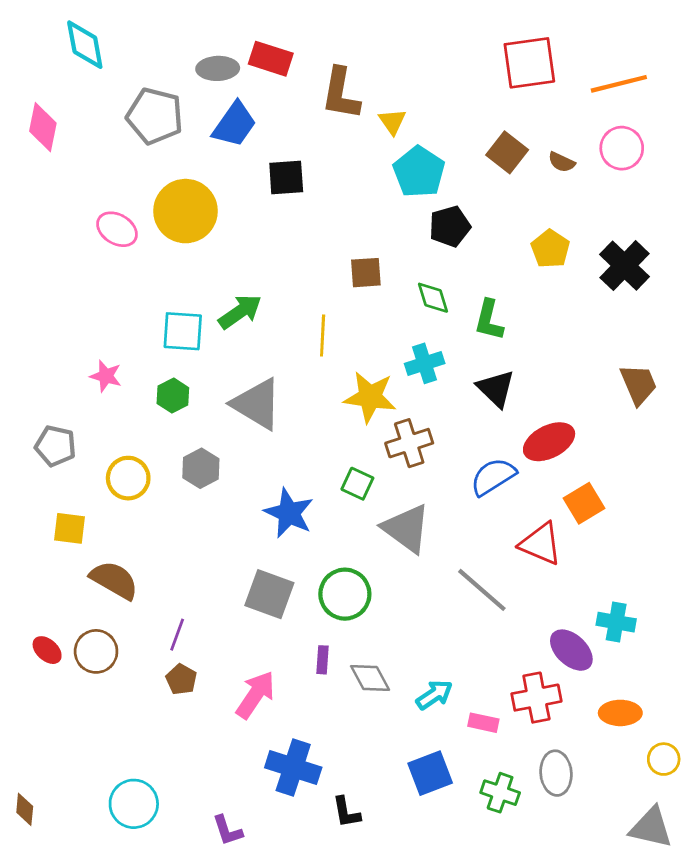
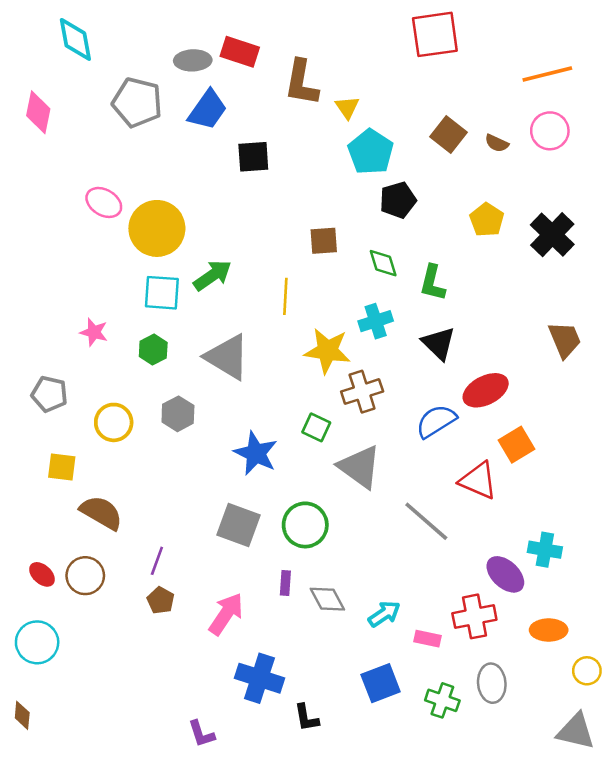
red square: (529, 63) -> (435, 34), moved
yellow circle: (186, 211) -> (157, 228), moved
cyan circle: (134, 804) -> (37, 642), moved

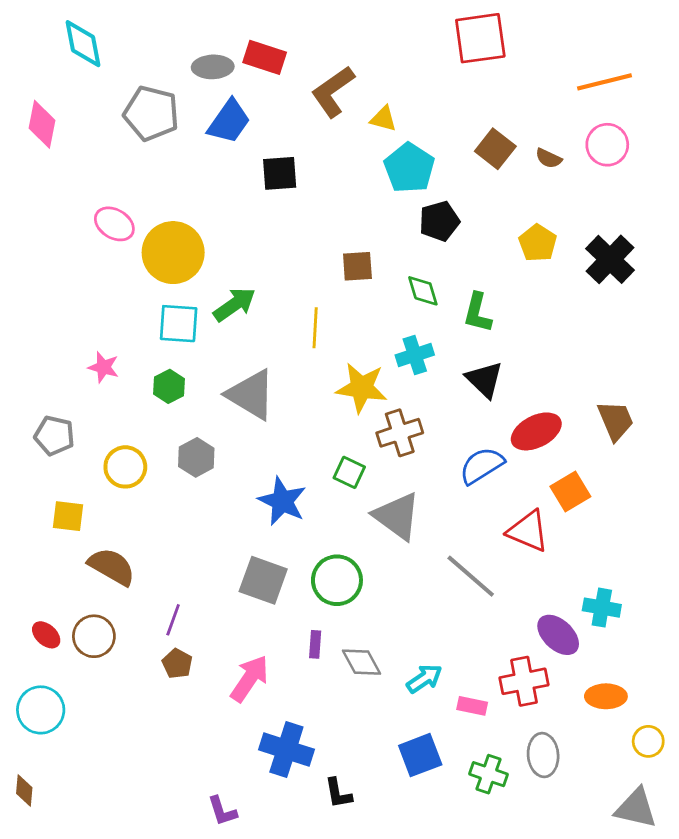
brown L-shape: (301, 83) -> (333, 91), turned 45
yellow triangle: (347, 107) -> (383, 119), turned -40
brown trapezoid: (565, 340) -> (615, 421), moved

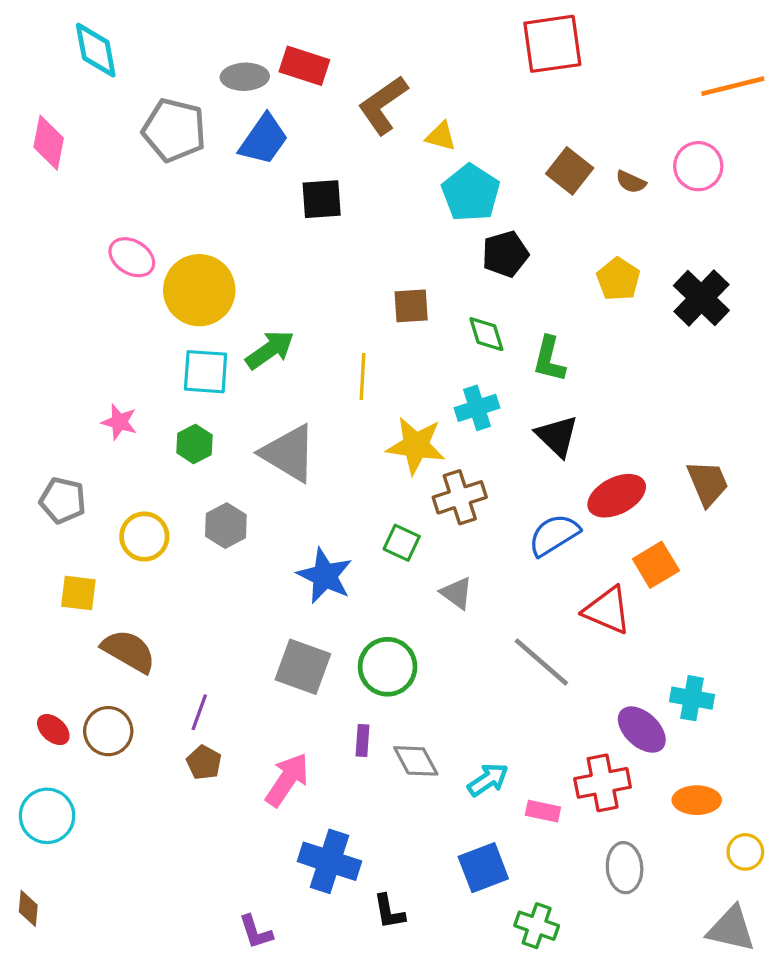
orange line: (605, 82) -> (733, 86), moved
gray triangle: (397, 516) -> (457, 593), size x0.6
green cross: (488, 774) -> (537, 926), moved

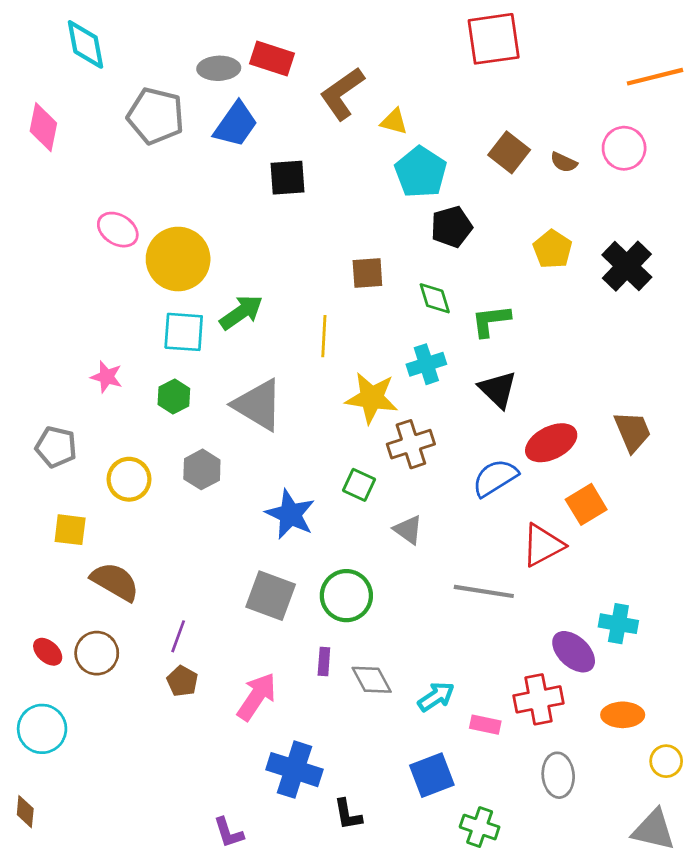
green L-shape: (549, 359) -> (491, 321), turned 69
red triangle: (607, 610) -> (543, 545), turned -51
gray line: (541, 662) -> (484, 591), turned -32

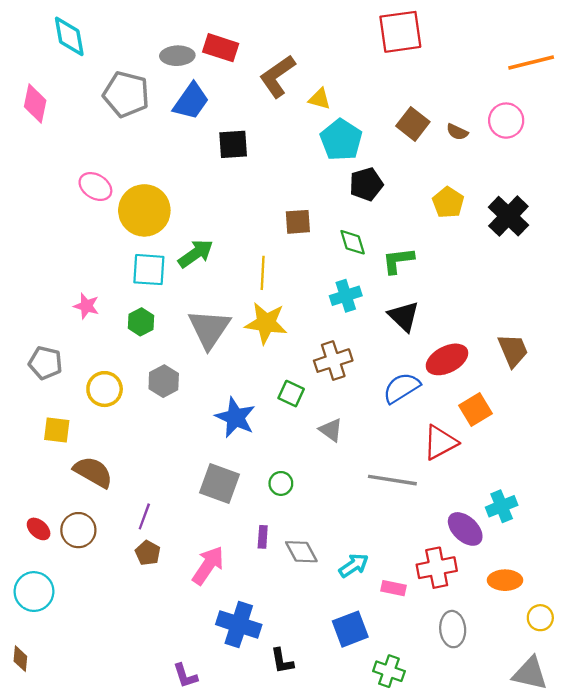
yellow star: (372, 398) -> (266, 323), moved
gray triangle: (258, 405) -> (209, 329), turned 33
green circle: (346, 596) -> (281, 483), size x0.6
cyan cross: (618, 624) -> (502, 506), turned -32

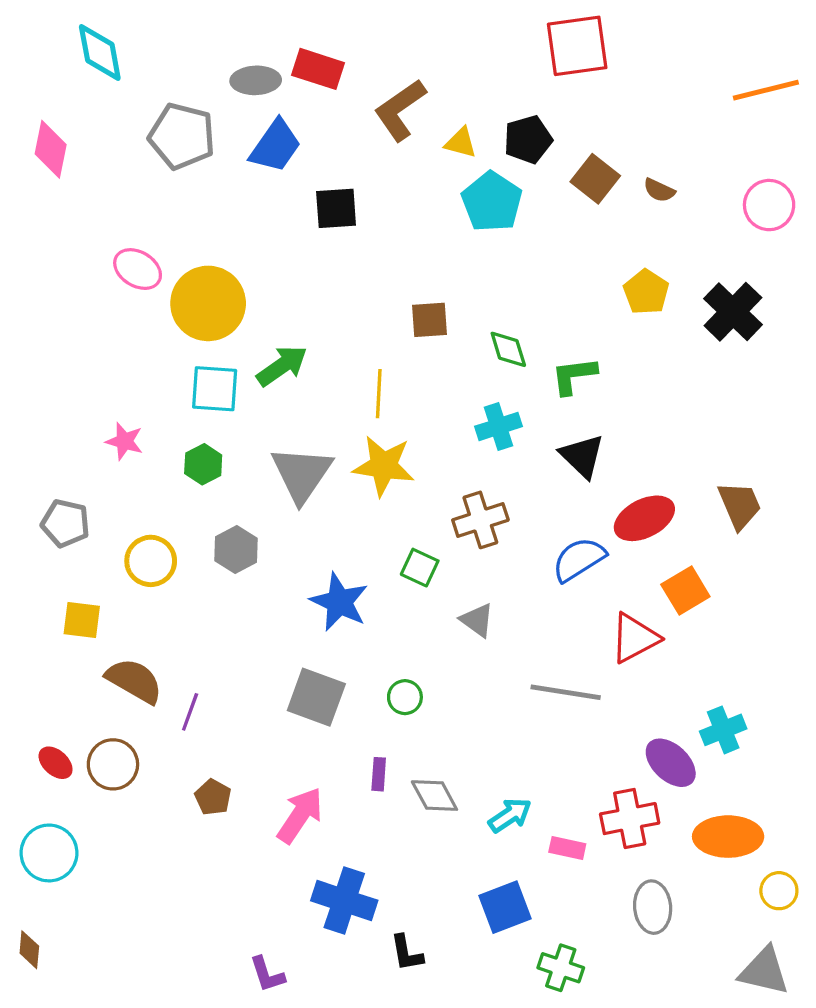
pink circle: (506, 121) -> (769, 205), moved
black pentagon: (366, 184) -> (528, 139), moved
purple line: (144, 516) -> (190, 712), moved
orange ellipse: (505, 580) -> (728, 837), size x1.4

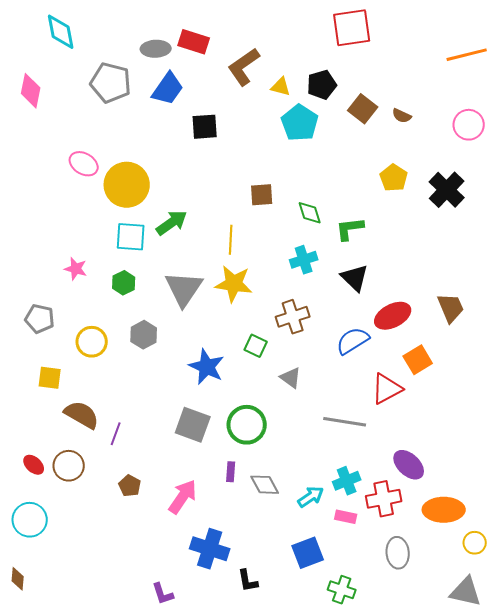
green circle: (405, 697) -> (247, 425), size x1.8
cyan cross: (723, 730) -> (347, 481), moved

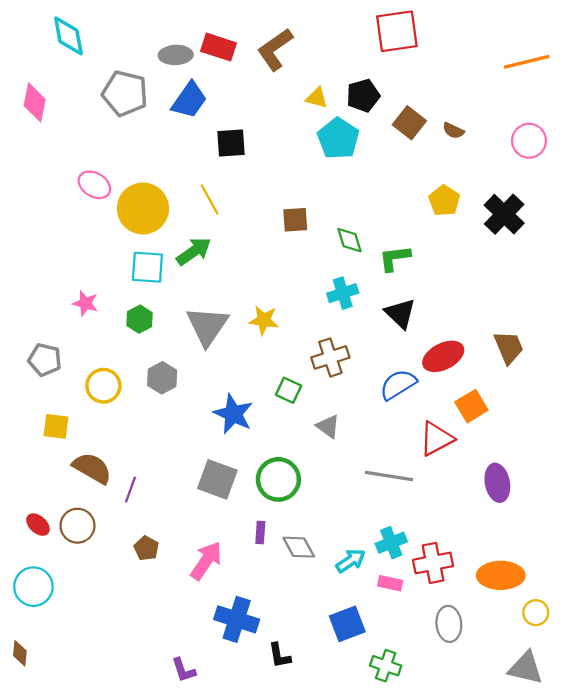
brown L-shape: (244, 67) -> (275, 49), moved
yellow line: (231, 240) -> (210, 199), moved, turned -32
yellow star: (234, 284) -> (264, 320), size x0.7
purple ellipse: (409, 465) -> (497, 483), moved, turned 36

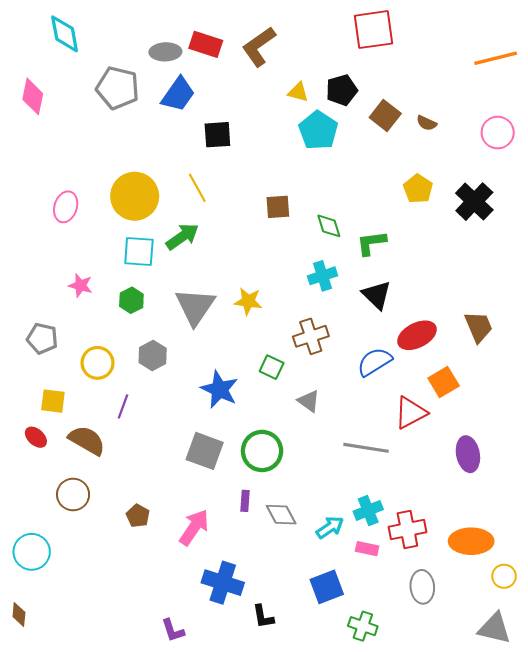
pink ellipse: (94, 185) -> (66, 207), moved, turned 76
purple line: (131, 490) -> (123, 406), moved
red ellipse: (38, 525) -> (36, 437), moved

